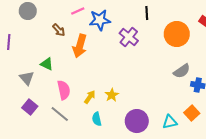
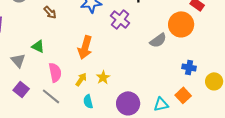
orange circle: (177, 34) -> (181, 24), moved
orange arrow: (80, 46) -> (85, 47), moved
gray semicircle: (182, 71) -> (158, 40), moved

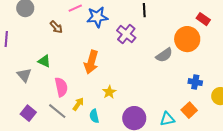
yellow arrow: (81, 79) -> (78, 104), moved
purple square: (21, 89) -> (28, 113), moved

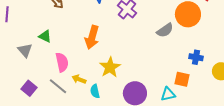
yellow star: (109, 92) -> (110, 67), size x1.5
yellow arrow: (78, 104) -> (79, 79), turned -104
orange square: (189, 110) -> (182, 79), moved, turned -35

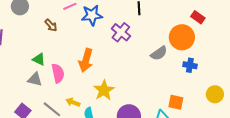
gray triangle: (25, 50) -> (35, 79), moved, turned -35
blue cross: (196, 57) -> (190, 65), moved
pink semicircle: (62, 62) -> (58, 73), moved

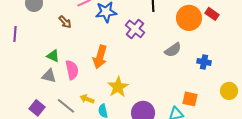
orange circle: (182, 37) -> (189, 18), moved

